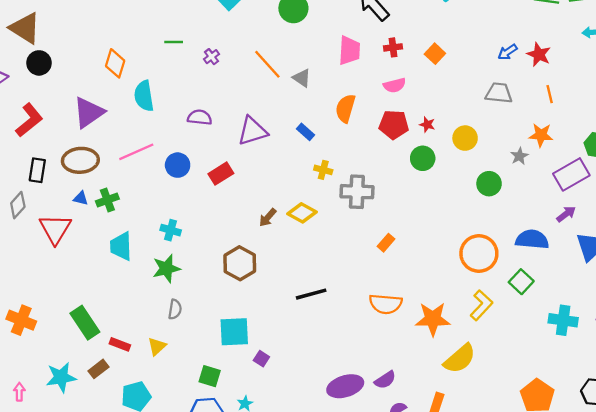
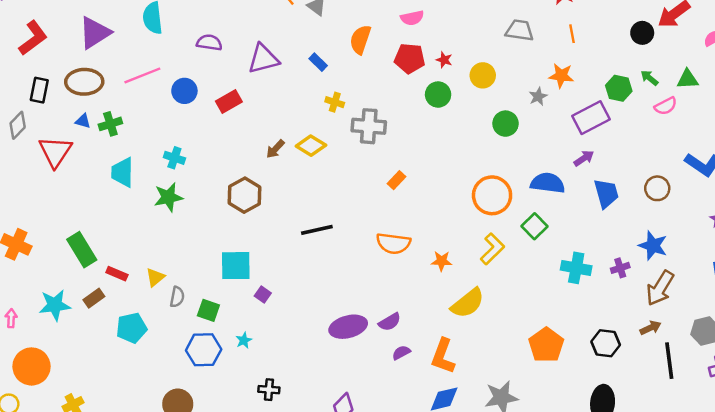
gray semicircle: (175, 309) -> (177, 297), moved
orange star: (433, 319) -> (442, 261), size x0.6

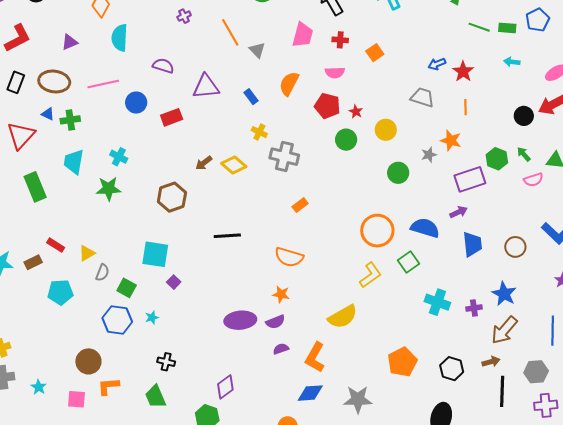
purple triangle: (95, 33) -> (70, 42), size x0.6
green rectangle: (82, 250) -> (35, 187), moved
orange star: (442, 261) -> (281, 294), moved

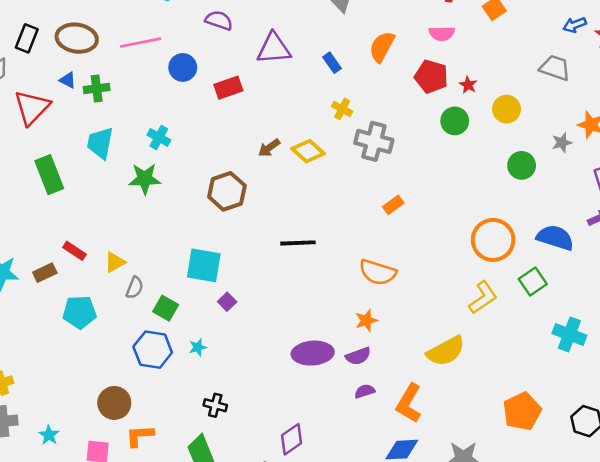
orange star: (281, 294) -> (366, 320), turned -30

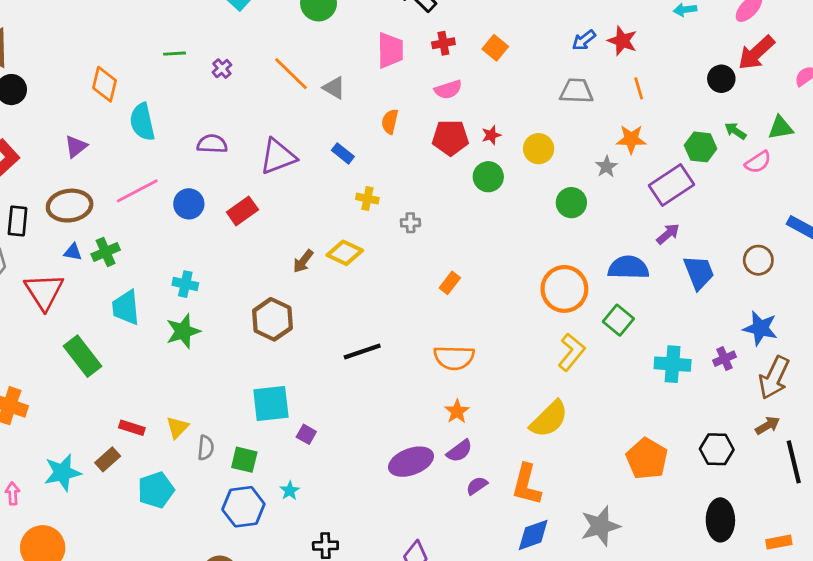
orange semicircle: (382, 47) -> (390, 122), size x0.7
red star: (468, 85) -> (491, 135), turned -30
gray cross: (374, 141) -> (410, 223), size x0.5

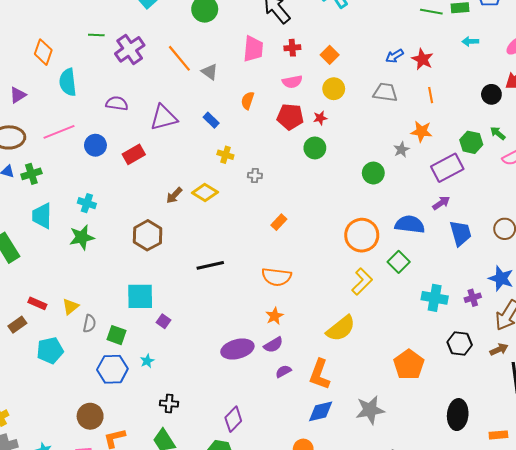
purple cross: (222, 69) -> (130, 49), size x2.0
yellow circle: (539, 149) -> (334, 89), moved
black hexagon: (717, 449) -> (460, 343), moved

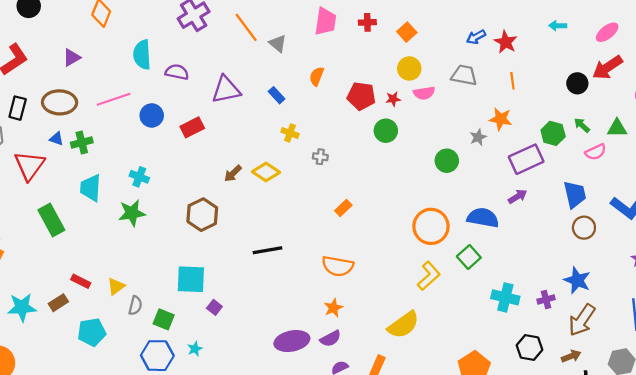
cyan semicircle: (68, 82) -> (142, 55), moved
pink semicircle: (292, 82) -> (424, 93), moved
blue trapezoid: (461, 233) -> (575, 194), moved

